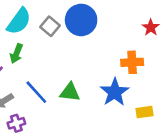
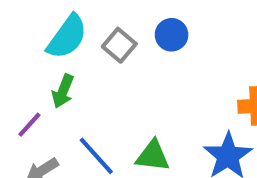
blue circle: (81, 20) -> (172, 35), size x0.6

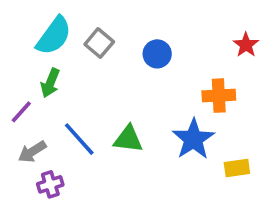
blue circle: (172, 35) -> (157, 54), moved

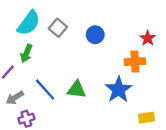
red star: (246, 45) -> (148, 38), moved
yellow rectangle: (237, 168) -> (147, 118), moved

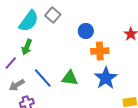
gray square: (58, 28) -> (53, 15), moved
orange cross: (135, 62) -> (100, 51), moved

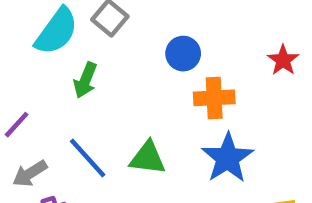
green arrow: (27, 47) -> (85, 80), moved

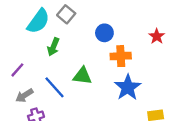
green triangle: (148, 158) -> (82, 76), moved

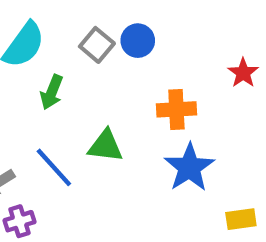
gray square: (66, 14) -> (97, 45), moved
blue circle: (104, 33) -> (138, 41), moved

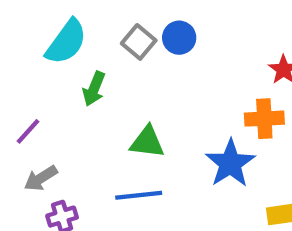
orange cross: (176, 109) -> (264, 119), moved
blue line: (54, 167) -> (139, 195), moved, turned -54

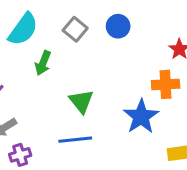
blue circle: (179, 38) -> (118, 26), moved
green triangle: (147, 142) -> (81, 101), turned 44

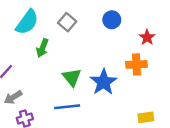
blue circle: (118, 26) -> (112, 20), moved
blue star: (141, 117) -> (104, 82), moved

